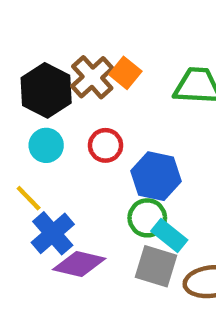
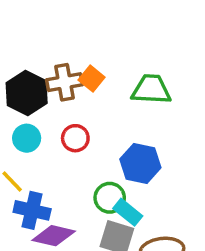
brown cross: (92, 77) -> (65, 82), turned 32
blue hexagon: (156, 176) -> (140, 163), moved
blue cross: (53, 233) -> (32, 210), turned -36

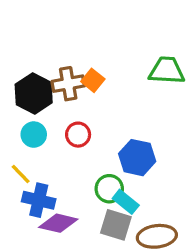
green trapezoid: (151, 89) -> (167, 71), moved

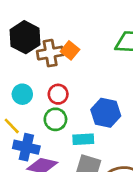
black hexagon: (34, 93) -> (25, 37), moved
green circle: (109, 189) -> (55, 119), moved
cyan rectangle: (126, 202) -> (83, 139), moved, turned -42

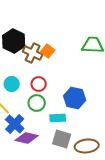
brown cross: (50, 53) -> (33, 53), turned 36
blue cross: (26, 147) -> (15, 124), turned 30

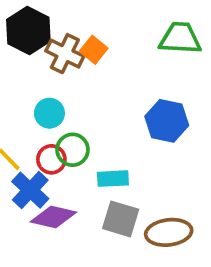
cyan circle: (12, 84) -> (49, 113), moved
red circle: (39, 84) -> (51, 159), moved
blue hexagon: (75, 98) -> (167, 121), moved

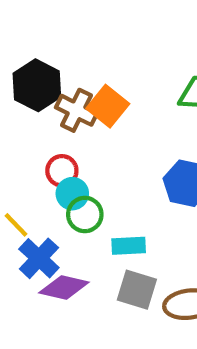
orange square: (94, 50) -> (108, 106), size x1.4
cyan circle: (49, 113) -> (72, 194), moved
red circle: (51, 159) -> (62, 171), moved

